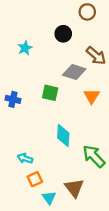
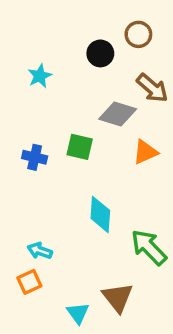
brown circle: (87, 12) -> (138, 34), moved
orange triangle: (92, 96) -> (145, 152), turned 35
blue cross: (13, 99) -> (35, 157), moved
orange square: (35, 179) -> (29, 282), moved

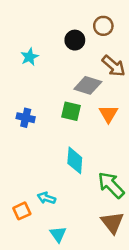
green square: (80, 147) -> (71, 111), moved
orange triangle: (145, 152) -> (108, 114), turned -36
cyan arrow: (40, 251) -> (46, 198), moved
brown triangle: (118, 297) -> (112, 223), moved

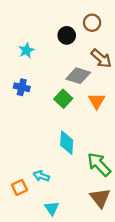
green square: (71, 111) -> (63, 99), turned 30
blue cross: (26, 118) -> (22, 87), moved

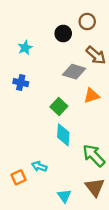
green square: (63, 99) -> (59, 107), moved
orange triangle: (97, 101) -> (92, 96), turned 42
cyan triangle: (52, 208) -> (64, 196), moved

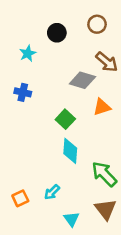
black circle: (63, 33) -> (57, 33), moved
cyan arrow: (39, 166) -> (52, 192), moved, turned -64

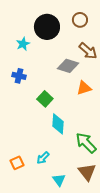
black circle: (57, 33) -> (47, 27), size x1.6
green square: (65, 119) -> (45, 99), moved

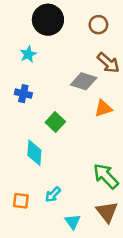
black circle: (47, 27) -> (48, 20), moved
cyan diamond: (58, 124) -> (34, 153), moved
orange square: (17, 163) -> (21, 201), turned 32

